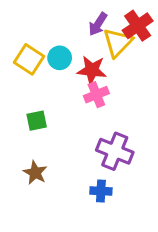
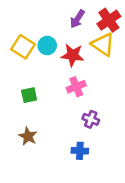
yellow triangle: (118, 43) -> (103, 44), moved, turned -40
pink cross: (96, 95) -> (76, 87), moved
purple cross: (115, 151) -> (91, 119), size x0.6

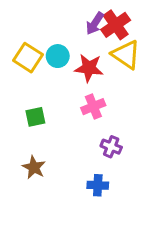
red cross: (109, 20) -> (116, 25), moved

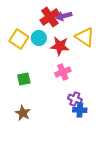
purple arrow: (95, 23) -> (64, 16), turned 42
red cross: (116, 25) -> (50, 17), moved
blue cross: (98, 185) -> (80, 110), moved

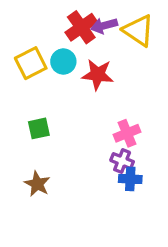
yellow triangle: (85, 37) -> (138, 30), moved
yellow square: (19, 39) -> (31, 63), turned 30
pink cross: (63, 72) -> (127, 133), moved

